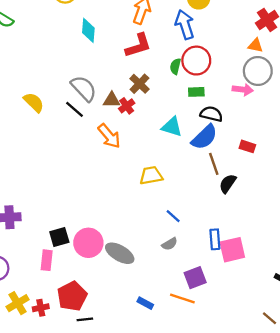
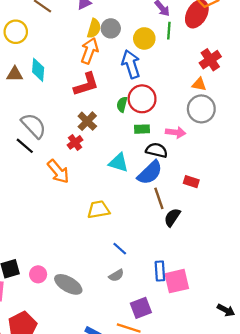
pink arrow: (243, 90) -> (176, 132), moved
brown triangle: (112, 100) -> (15, 74), moved
pink circle: (88, 243) -> (38, 274), size x0.6

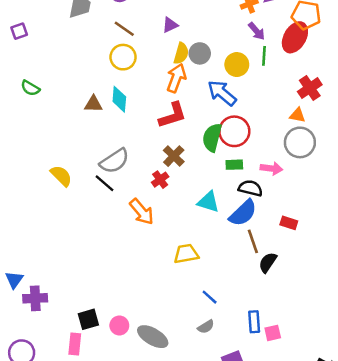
yellow circle: (16, 32) -> (123, 57), moved
blue arrow: (131, 64) -> (222, 93), turned -32
green semicircle: (122, 104) -> (212, 137), size x1.6
gray semicircle: (34, 126) -> (114, 161), turned 100
pink square: (177, 281) -> (273, 333), size x0.6

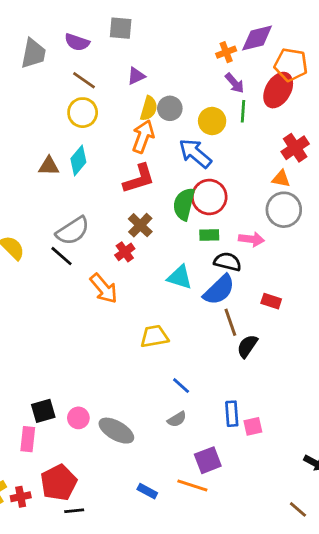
cyan diamond: (119, 99) -> (78, 160), turned 35

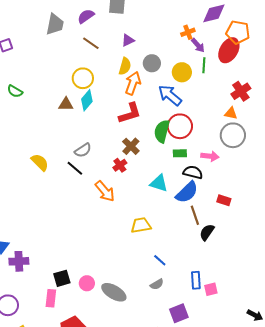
purple semicircle: (77, 42) -> (86, 16), turned 126
orange cross: (226, 52) -> (188, 32), moved
yellow semicircle: (149, 108) -> (125, 66), moved
yellow circle: (83, 113) -> (83, 78), moved
gray semicircle: (73, 231) -> (83, 150), size x0.7

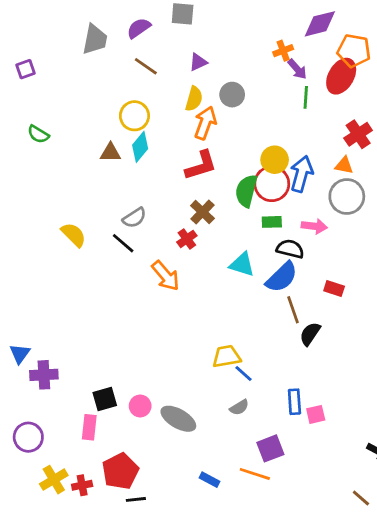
yellow circle: (182, 72) -> (275, 160), moved
blue arrow: (170, 95) -> (301, 174), moved, turned 65
yellow trapezoid: (141, 225) -> (226, 356), moved

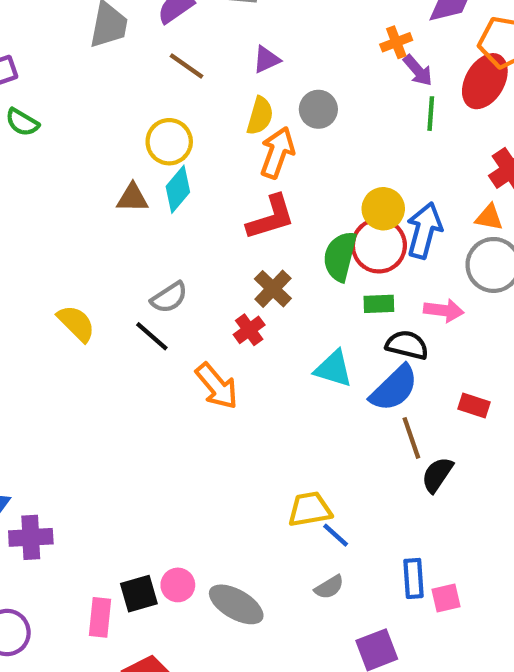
green semicircle: (38, 134) -> (22, 122), moved
black square: (105, 399) -> (139, 594), moved

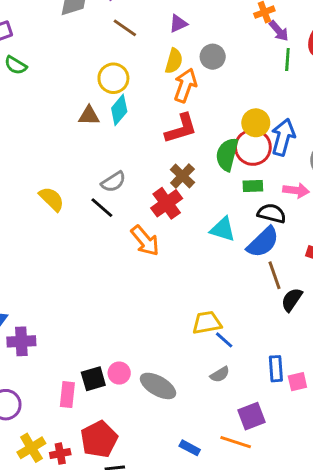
red cross: (249, 330) -> (167, 203), size x1.5

